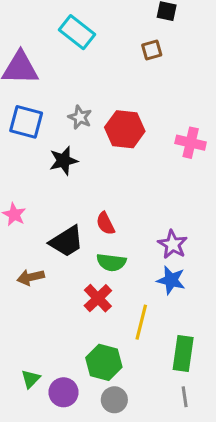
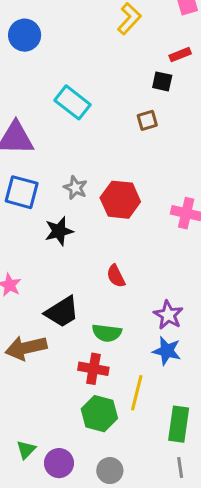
red semicircle: (105, 223) -> (116, 276), moved
brown arrow: (31, 277) -> (26, 348), size x1.5
red cross: (98, 298) -> (93, 369), turned -36
green hexagon: (104, 362) -> (99, 414), moved

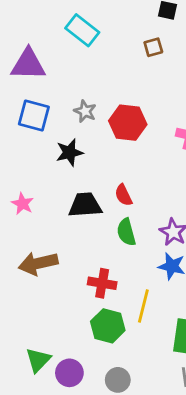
black trapezoid: (62, 312) -> (85, 205), moved, turned -152
green semicircle: (107, 333) -> (126, 232), moved, turned 68
green triangle: (26, 450) -> (38, 360), size x1.4

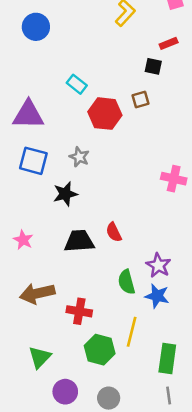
cyan rectangle: (82, 30) -> (77, 84), size x0.7
red hexagon: (128, 123) -> (105, 114), moved
green semicircle: (126, 232) -> (126, 282), moved
red cross: (102, 283) -> (79, 311), moved
green triangle: (38, 360) -> (40, 357), moved

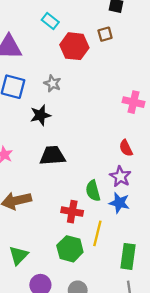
red semicircle: (114, 232) -> (126, 148), moved
red cross: (79, 311) -> (72, 212), moved

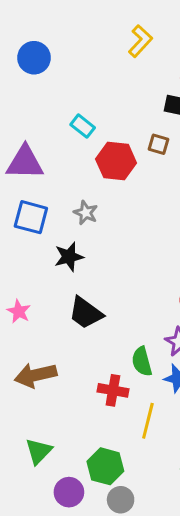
brown square: (105, 34) -> (159, 144), turned 32
black trapezoid: (52, 156) -> (86, 313), turned -140
green hexagon: (70, 249) -> (105, 466), moved

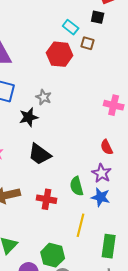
cyan rectangle: (83, 126) -> (71, 27), moved
gray star: (86, 213) -> (44, 97), moved
red cross: (113, 390) -> (47, 199), moved

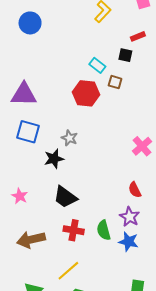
pink cross: (114, 105) -> (142, 146), turned 36
red cross: (47, 199) -> (74, 230), moved
yellow line: (81, 225) -> (68, 271), moved, turned 35

